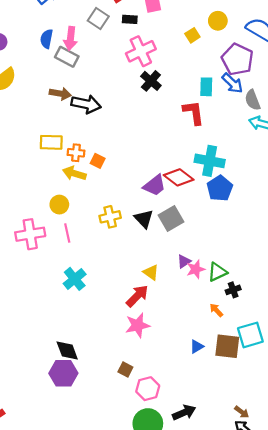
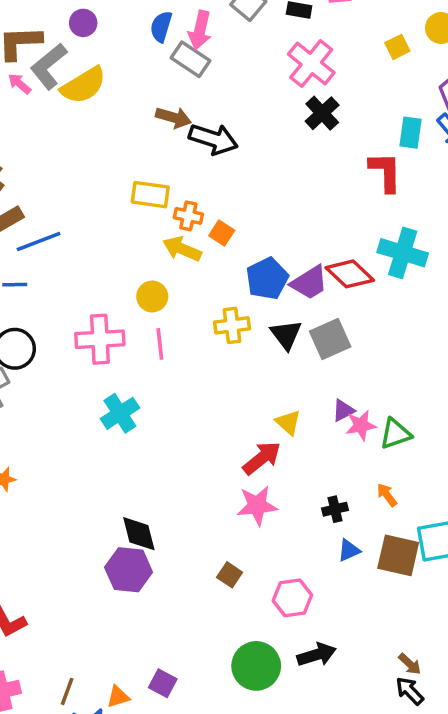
pink cross: (141, 51) -> (311, 63), turned -32
blue pentagon: (220, 188) -> (267, 279), moved
cyan cross: (75, 279) -> (120, 413), moved
black cross: (233, 290) -> (335, 509), moved
pink hexagon: (148, 389) -> (292, 598), moved

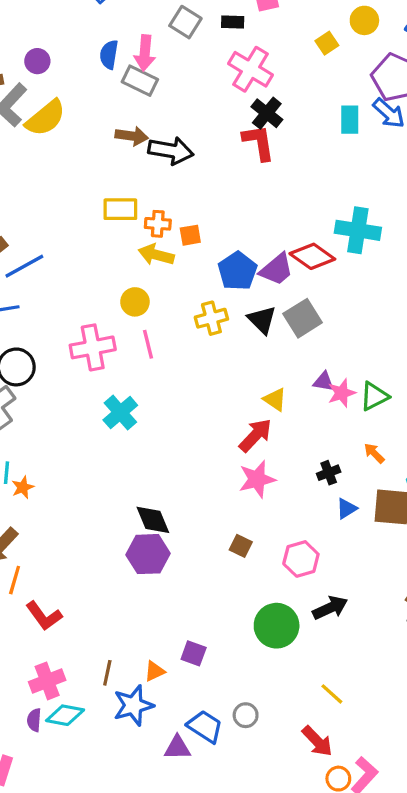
red L-shape: (385, 172) -> (259, 142), moved
orange square: (222, 233) -> (190, 235), turned -35
purple triangle: (343, 410) -> (324, 382), turned 45

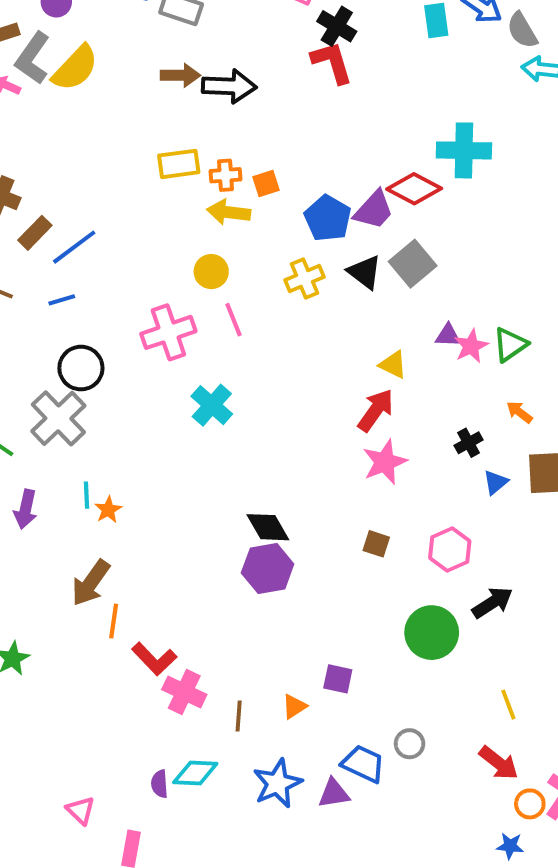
pink cross: (47, 681) -> (184, 692), moved, turned -36
yellow line: (332, 694) -> (508, 705), turned 35
blue star: (133, 705) -> (277, 783), moved

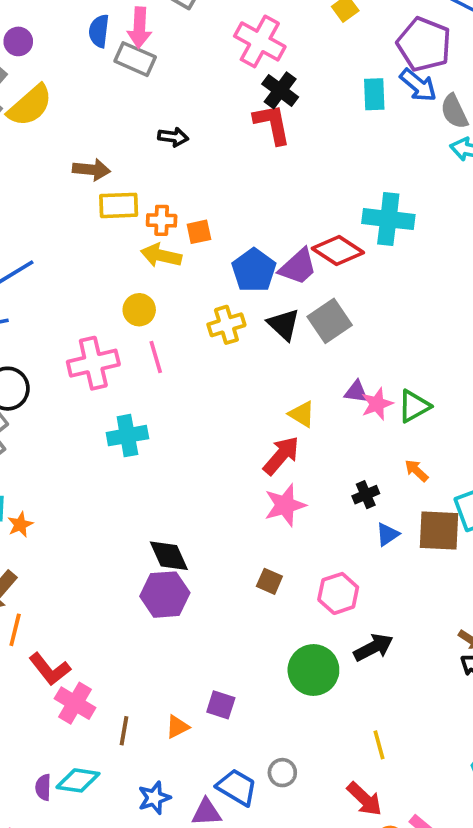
brown arrow: (180, 75) -> (91, 170), moved
black arrow: (229, 86) -> (173, 137), size x0.6
cyan cross: (212, 405) -> (127, 436), turned 33
blue star: (277, 783) -> (154, 798), size x0.7

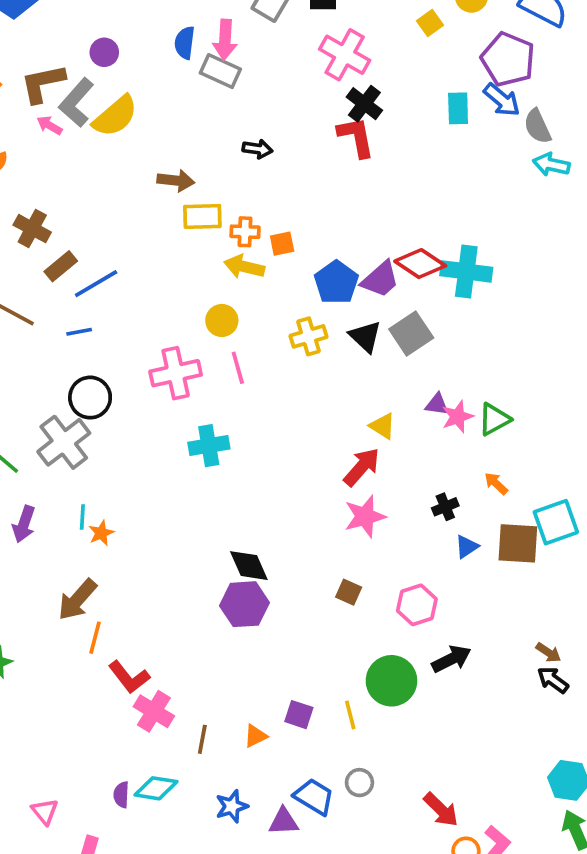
cyan cross: (388, 219) -> (466, 271), moved
yellow line: (379, 745) -> (350, 715), moved

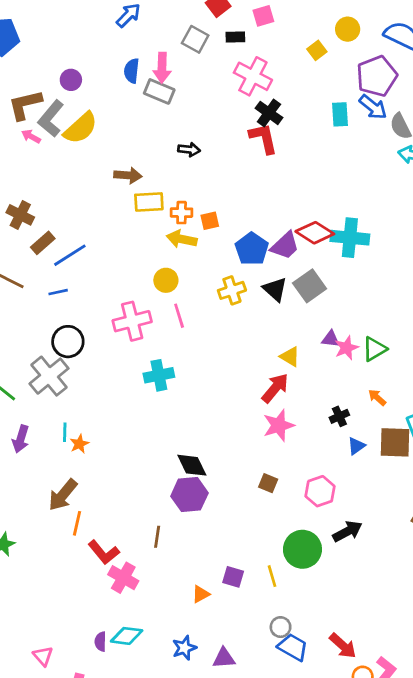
purple pentagon: (508, 59) -> (377, 76), turned 30
brown line: (202, 739) -> (157, 537), moved
blue trapezoid: (314, 797) -> (293, 647), moved

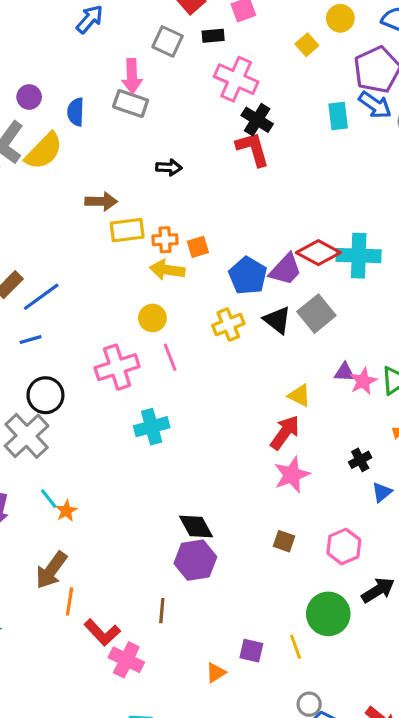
blue semicircle: (132, 71) -> (76, 112), moved
cyan line: (65, 432) -> (49, 499), turned -36

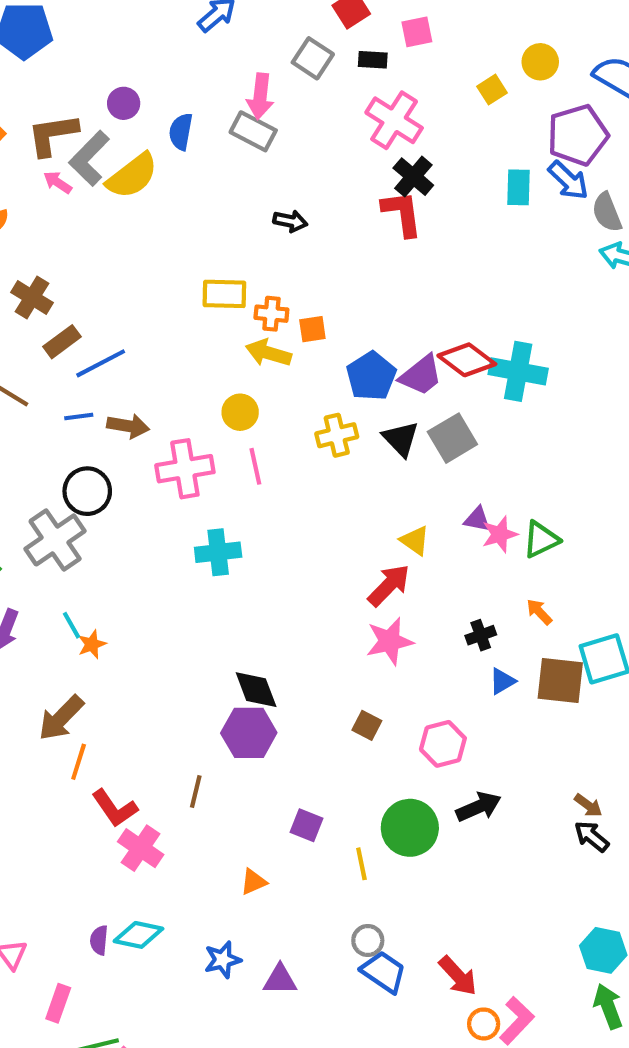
brown arrow: (101, 201) -> (128, 426), moved
purple square: (251, 651) -> (307, 825), moved

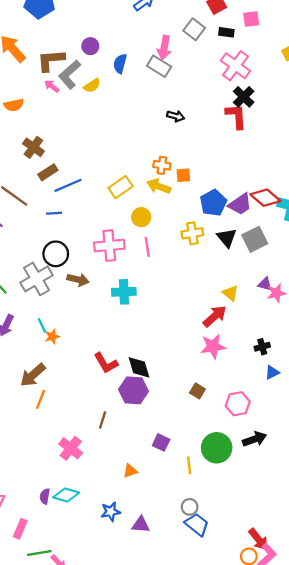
yellow semicircle: (132, 176) -> (92, 86), size x0.6
yellow rectangle: (224, 294) -> (121, 187), moved, turned -40
brown arrow: (128, 426) -> (78, 280), moved
red L-shape: (115, 808) -> (106, 363), moved
red arrow: (458, 976) -> (258, 539), moved

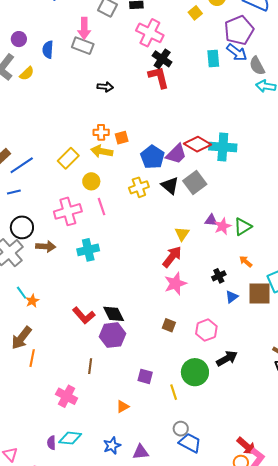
yellow triangle: (230, 293) -> (182, 234), turned 35

